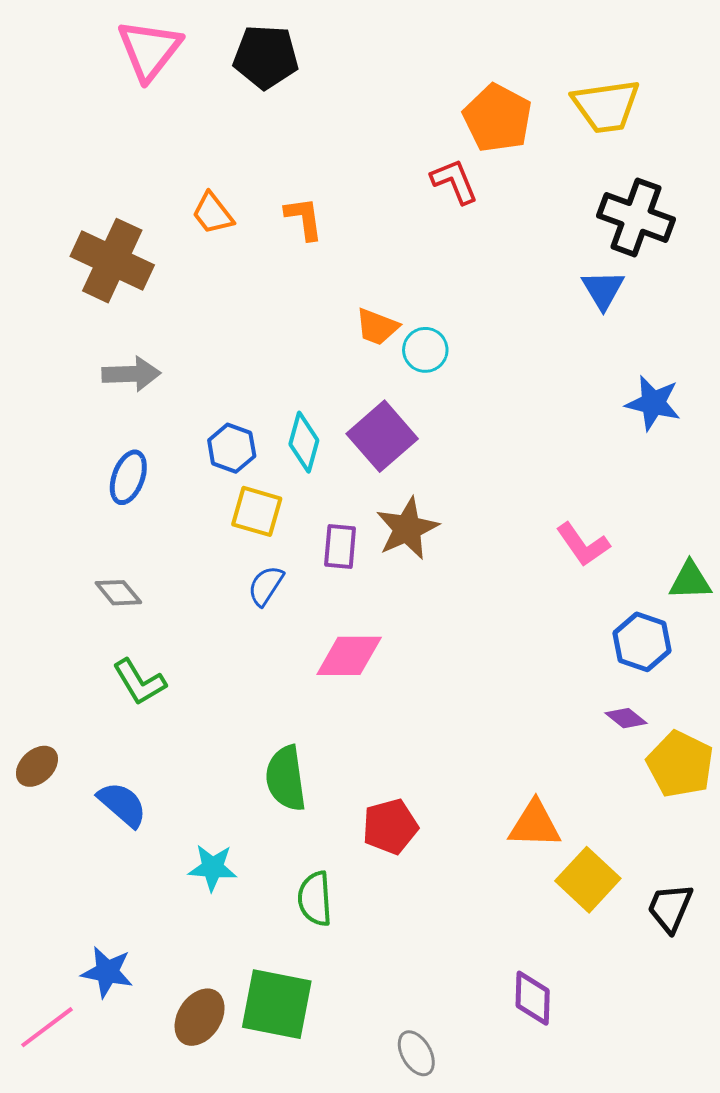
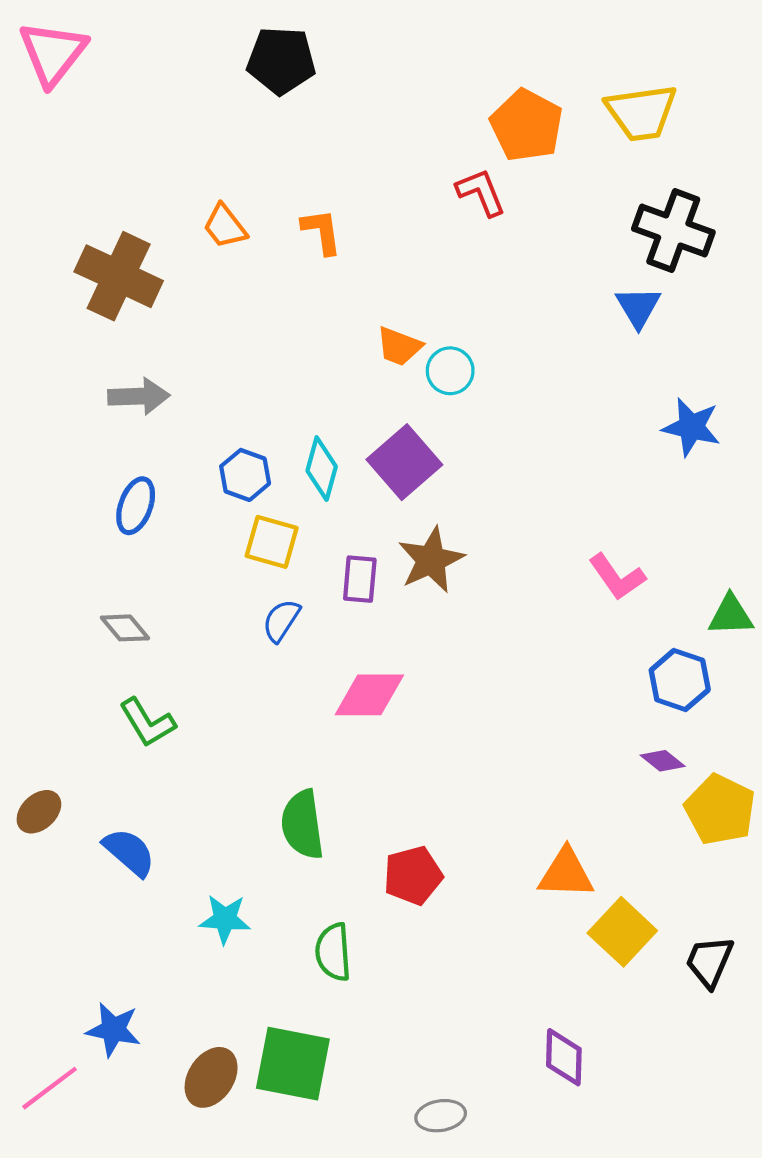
pink triangle: (149, 50) -> (53, 53), moved
gray ellipse: (416, 1053) -> (441, 1116), turned -69

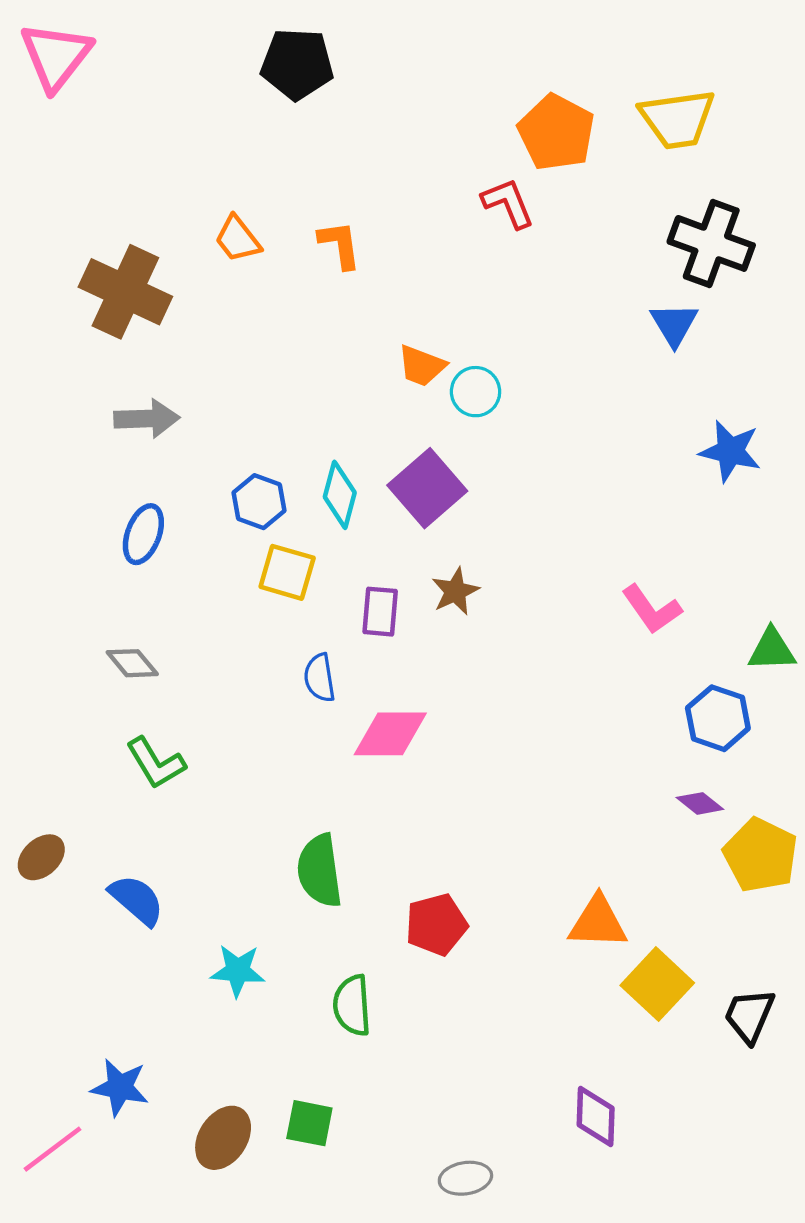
brown star: (431, 560) -> (455, 591), size x0.7
blue semicircle: (281, 620) -> (320, 678), moved, turned -42
green square: (293, 1064) -> (309, 1123), size x0.6

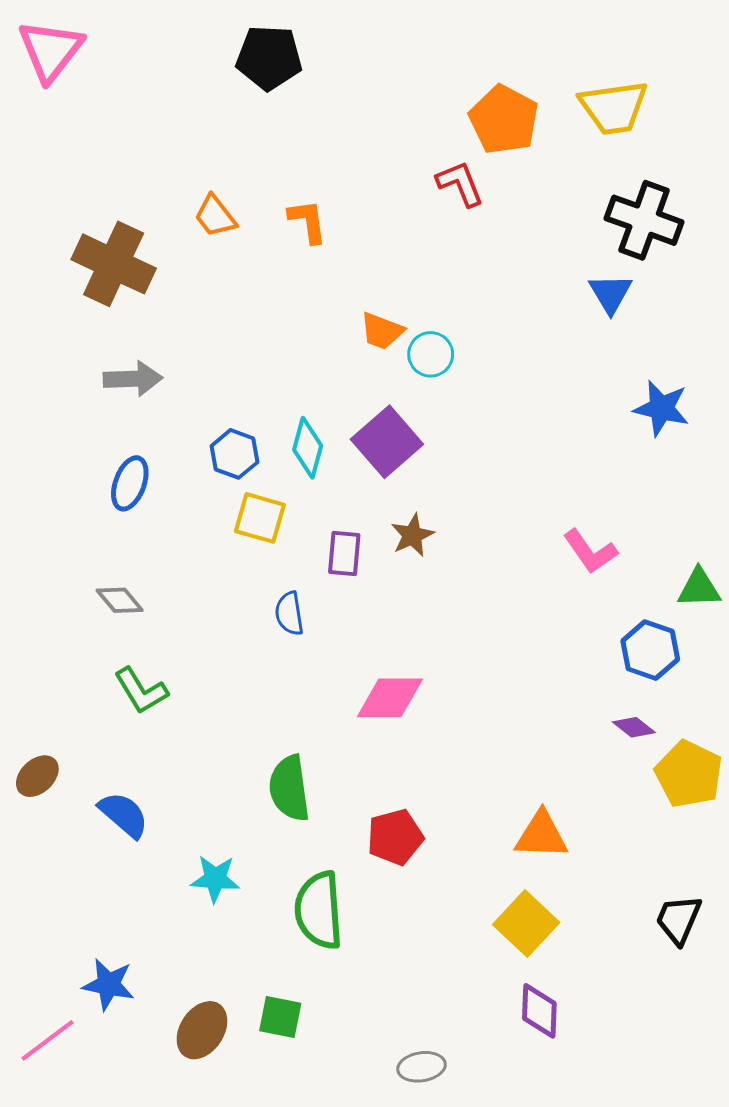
pink diamond: (390, 734) -> (390, 698), moved
yellow square: (657, 984) -> (526, 923), moved
green semicircle: (352, 1005) -> (319, 910), size x1.4

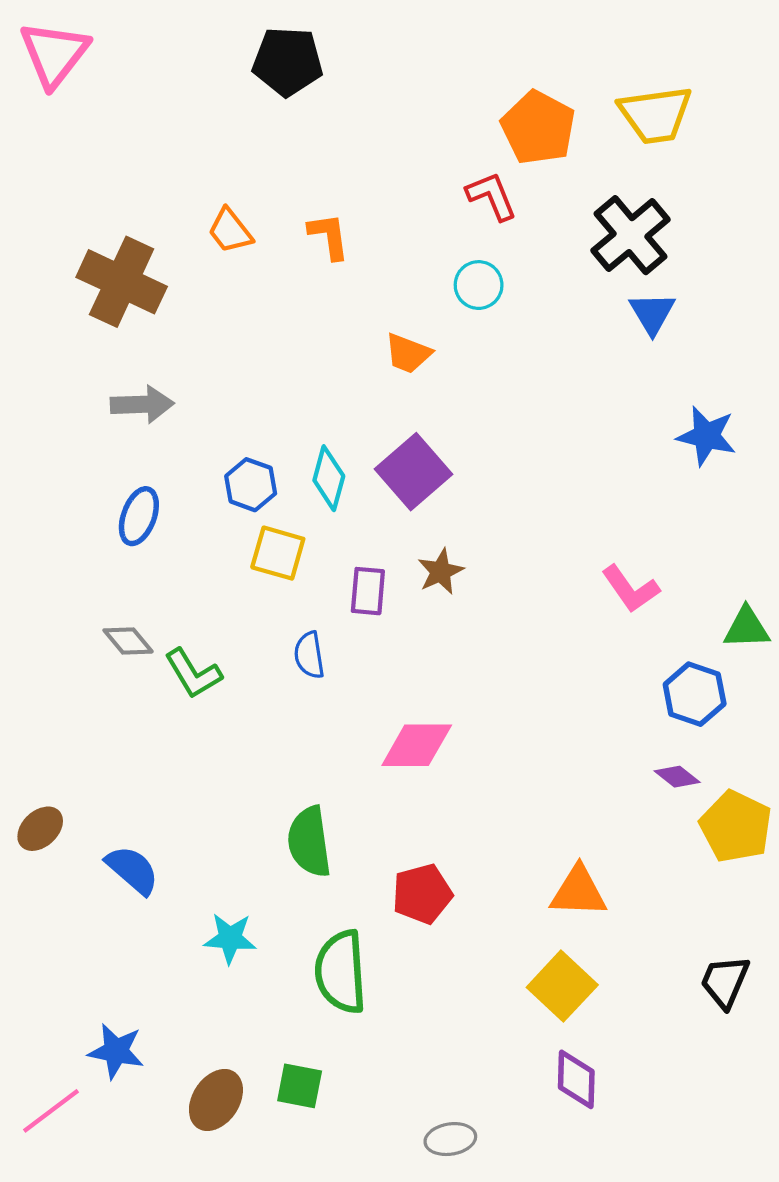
black cross: (644, 220) -> (631, 235), moved, turned 30
cyan circle: (431, 354) -> (479, 285), moved
green L-shape: (141, 691) -> (193, 674), moved

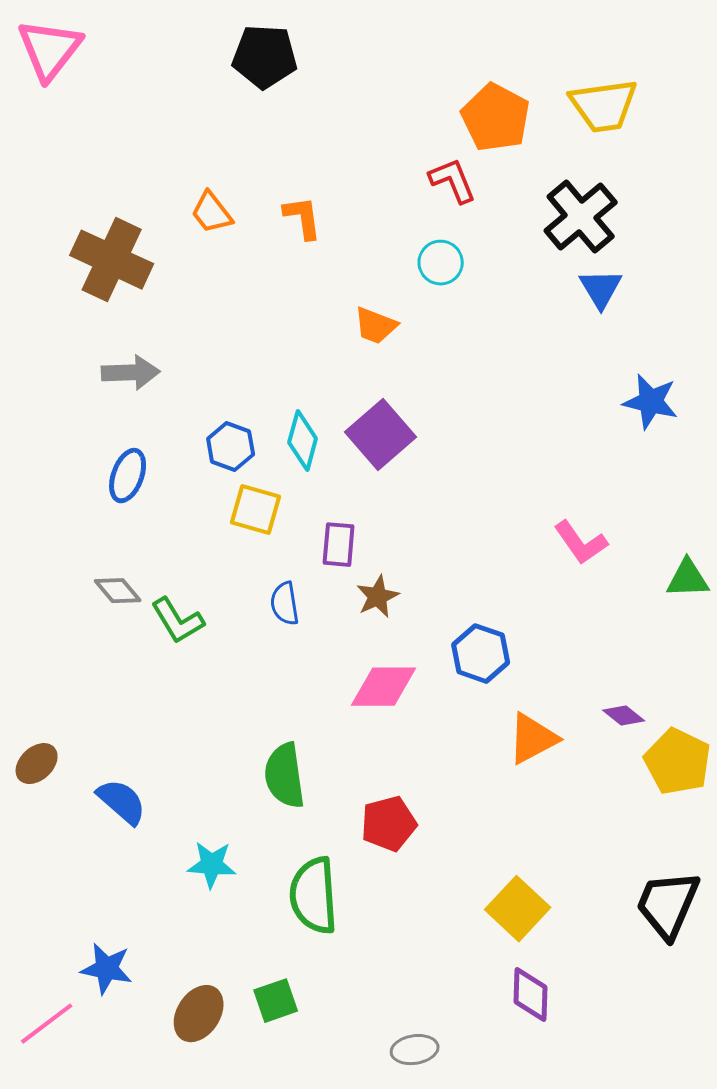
brown star: (441, 572) -> (378, 597), moved
blue hexagon: (695, 694) -> (481, 654), moved
orange triangle: (578, 892) -> (533, 739), moved, turned -30
black trapezoid: (725, 982) -> (668, 905), size x1.4
green square: (300, 1086) -> (276, 1001), turned -30

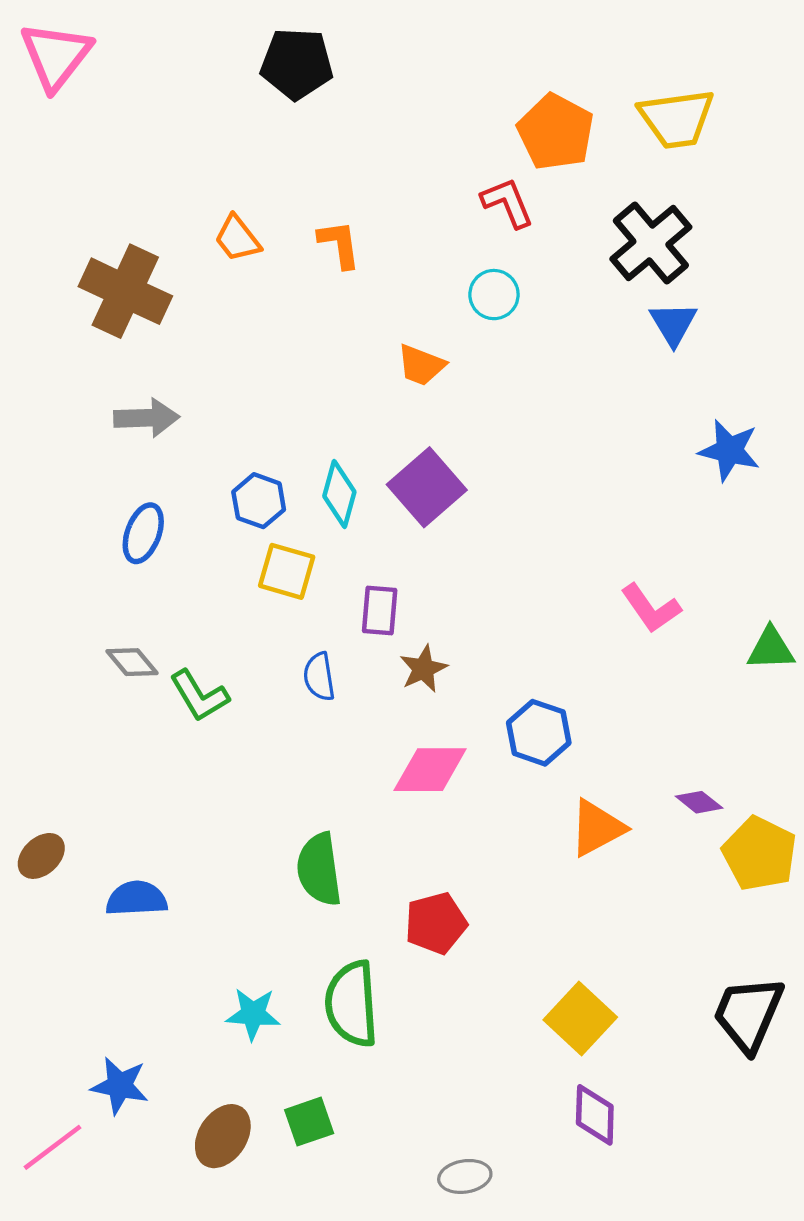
blue semicircle: (122, 802) -> (137, 899), turned -44
cyan star: (212, 865) -> (253, 1014), moved

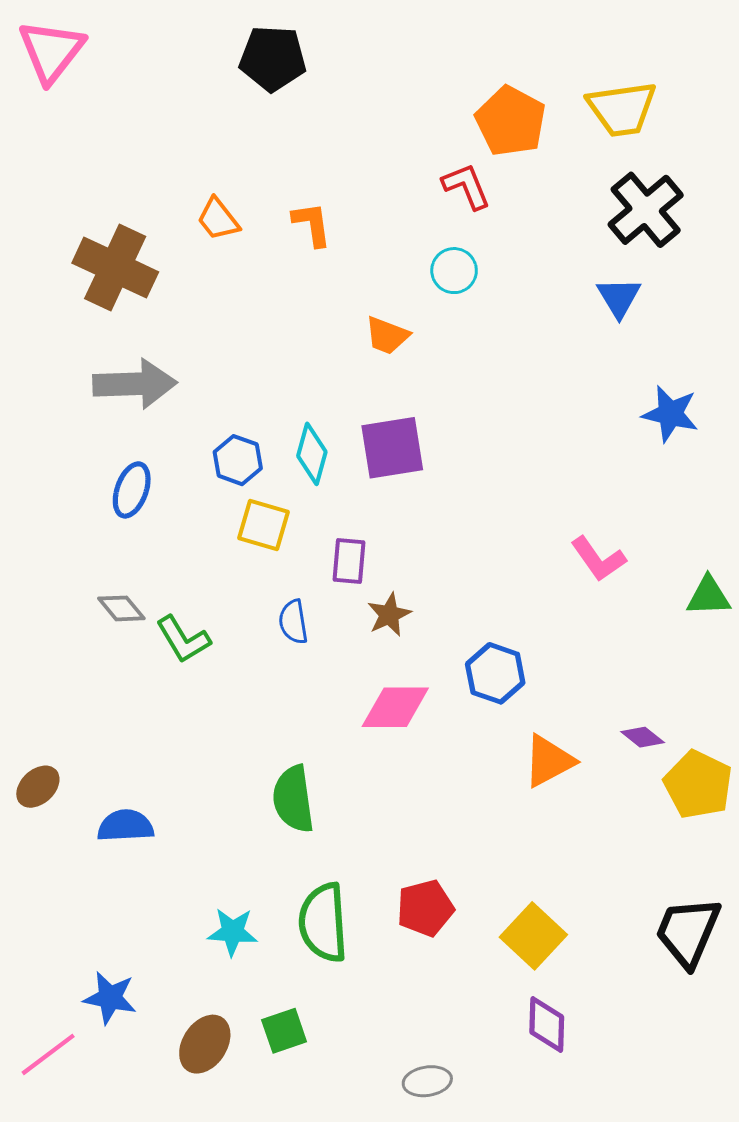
black cross: (651, 243) -> (646, 210), moved
gray arrow: (147, 418) -> (135, 384), size x1.4
purple square: (427, 487) -> (392, 448), turned 32
red pentagon: (436, 923) -> (425, 908), moved

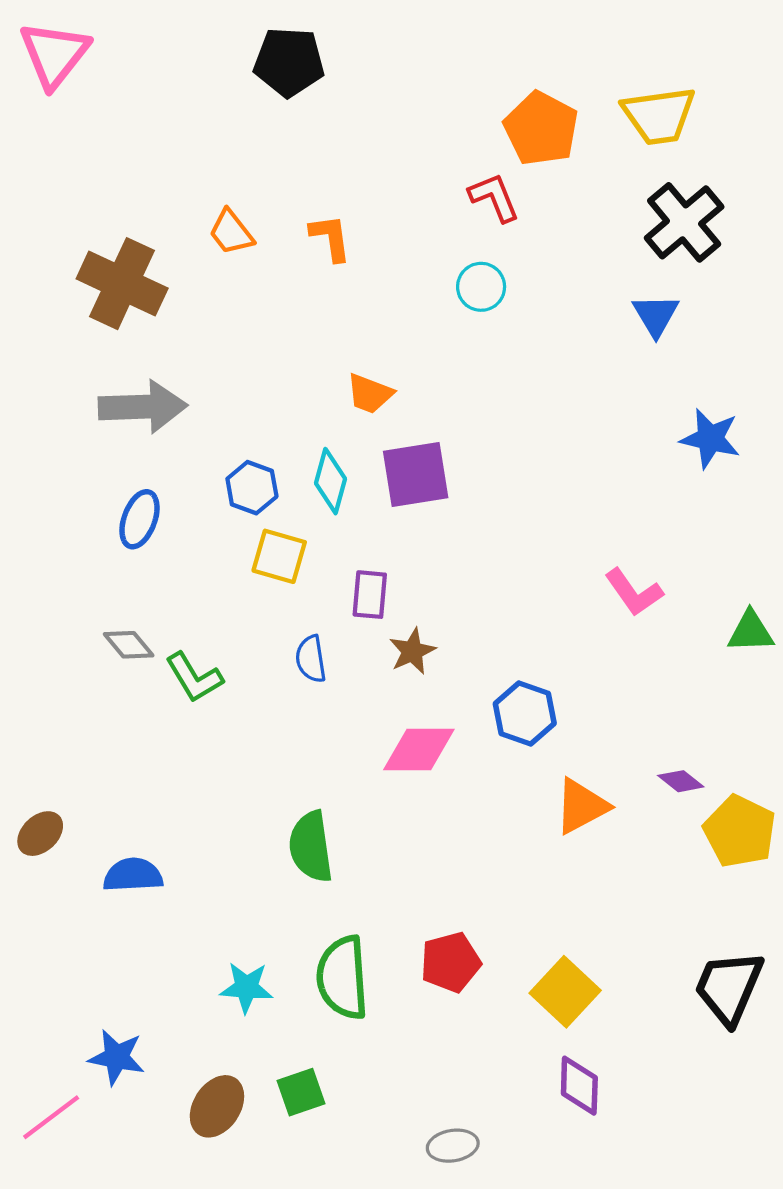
orange trapezoid: (387, 335) -> (370, 394), moved

